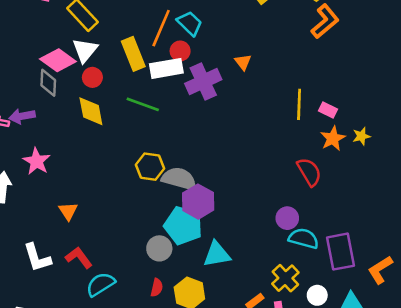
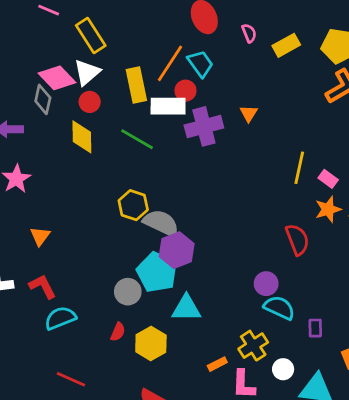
purple rectangle: (340, 252) -> (315, 328), size x0.5

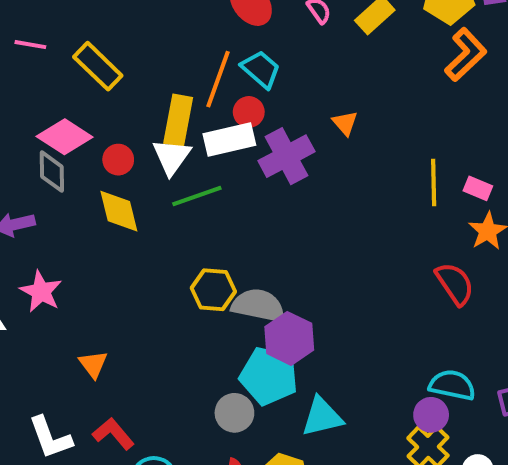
white triangle: (87, 72) -> (171, 157), moved
yellow rectangle: (136, 85) -> (178, 120), turned 36
green line: (137, 139) -> (197, 196), turned -36
purple circle: (266, 284) -> (431, 415), moved

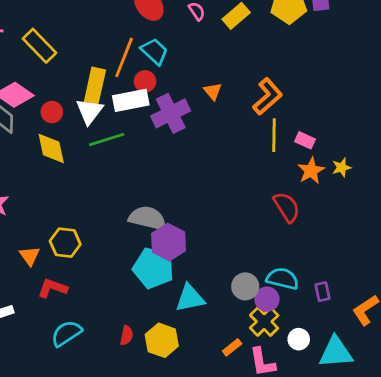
orange L-shape: (466, 55) -> (267, 96), moved
yellow hexagon: (213, 290) -> (65, 243), moved
gray circle: (234, 413) -> (245, 286), moved
red L-shape: (113, 434) -> (52, 288), moved, turned -32

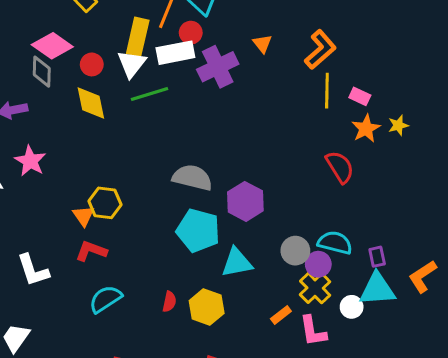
purple hexagon: (169, 242) -> (245, 201), moved
orange triangle: (30, 256) -> (83, 216), moved
cyan triangle: (336, 352) -> (377, 289), moved

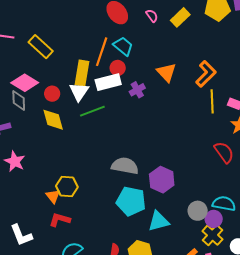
orange triangle: (262, 44) -> (166, 72), size x1.5
purple cross: (218, 67) -> (137, 90), size x0.6

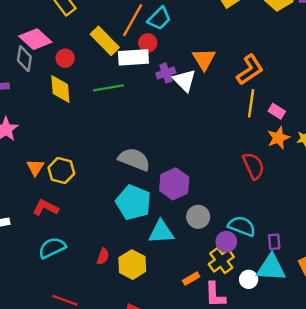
cyan trapezoid: (123, 46) -> (159, 19), turned 85
yellow rectangle: (82, 73) -> (105, 41), turned -65
white triangle: (79, 92) -> (184, 80), moved, turned -30
orange triangle: (53, 196) -> (35, 167), moved
gray circle: (198, 211) -> (198, 217), moved

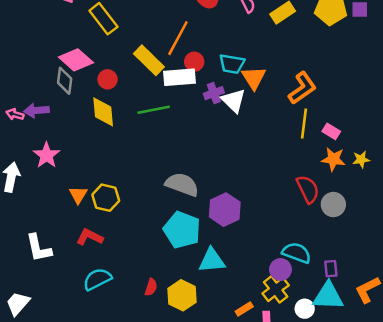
cyan trapezoid: (159, 19) -> (232, 64), moved, turned 55
orange star: (278, 138) -> (333, 159), turned 30
gray circle: (198, 217) -> (333, 205), moved

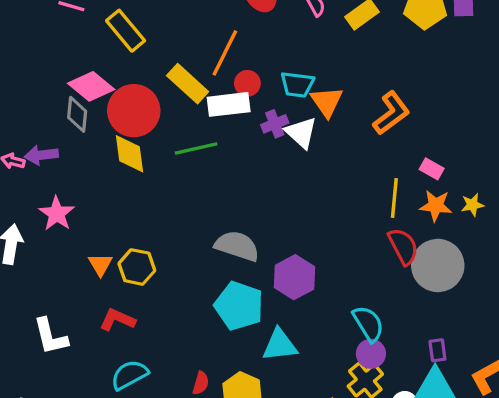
red circle: (108, 79) -> (134, 111), size x2.0
yellow line: (304, 123) -> (394, 198), moved
gray circle: (333, 205) -> (438, 265), size x1.6
cyan semicircle: (297, 253) -> (368, 324), moved, turned 40

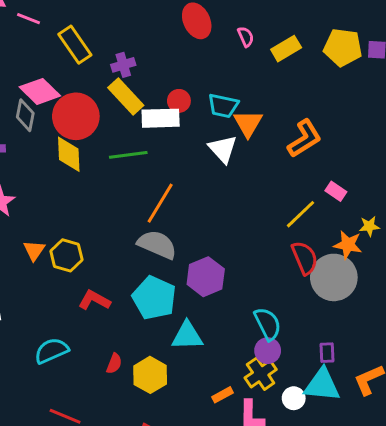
orange line: (225, 53) -> (160, 203), moved
purple cross: (275, 124) -> (123, 65), moved
yellow line: (394, 198) -> (301, 214), turned 36
orange star: (436, 206) -> (348, 245), moved
red L-shape: (117, 320) -> (94, 300), moved

